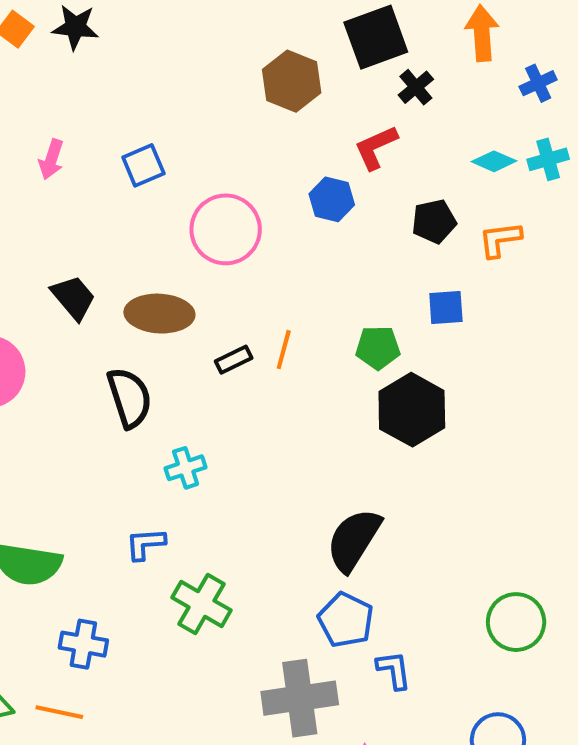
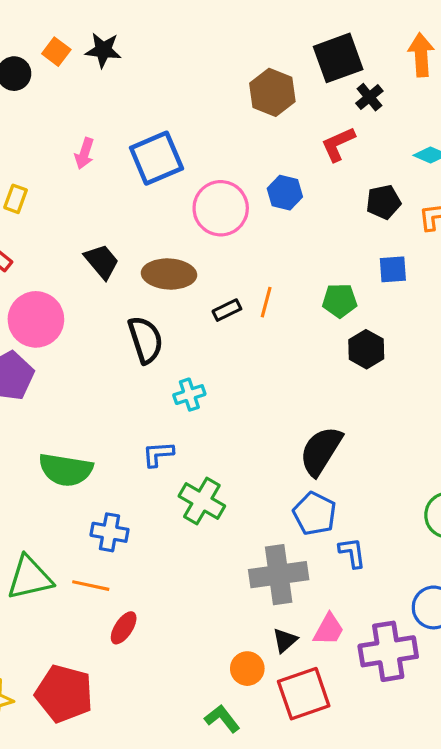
blue square: (143, 165) -> (156, 158), size x1.6
blue hexagon: (332, 199) -> (285, 193), moved
black hexagon: (412, 410) -> (366, 349), size x0.7

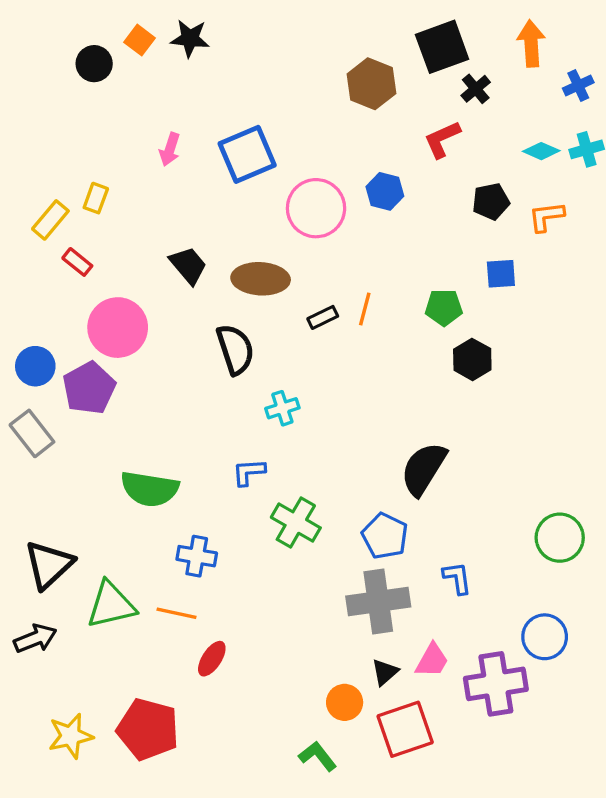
blue pentagon: (315, 514) -> (385, 536), moved

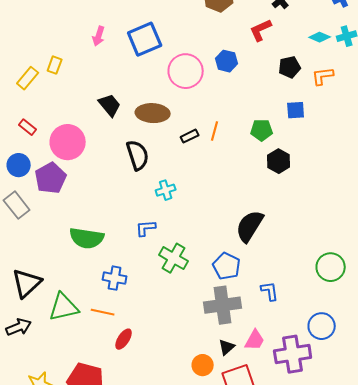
red rectangle: (77, 262) -> (28, 127), moved

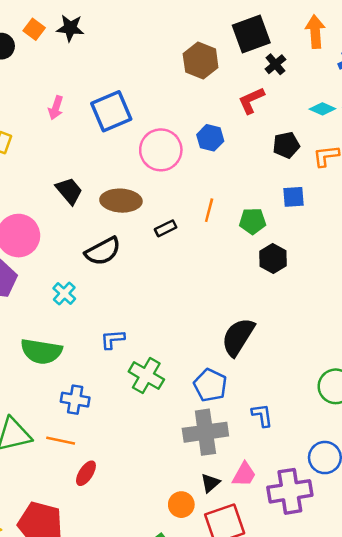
orange line: (215, 131) -> (209, 210), moved
black semicircle: (138, 155) -> (103, 251), turned 80
cyan cross: (166, 190) -> (64, 293), moved, turned -30

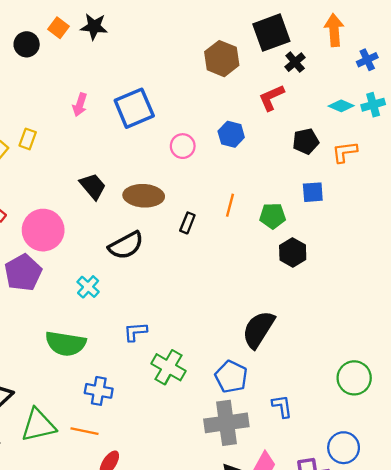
pink circle: (161, 150) -> (183, 146), size x0.6
black rectangle: (166, 228) -> (187, 223), turned -42

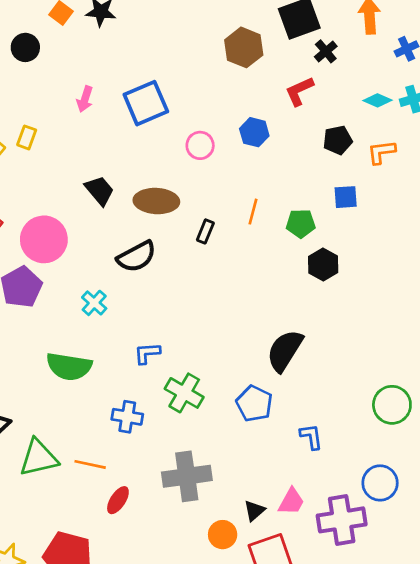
black circle: (27, 44) -> (25, 47), moved
blue cross: (99, 391) -> (127, 417), moved
gray cross: (226, 423) -> (187, 476), moved

